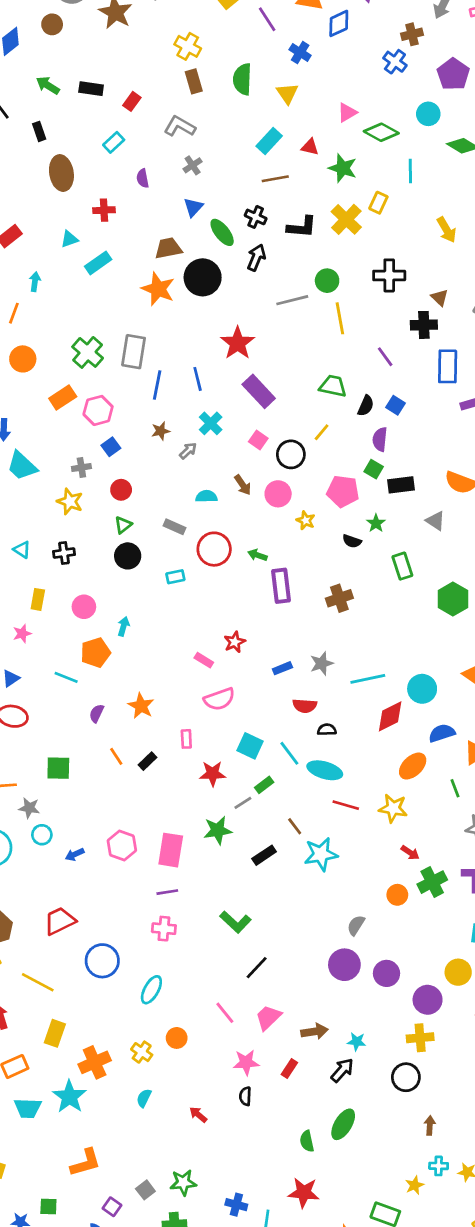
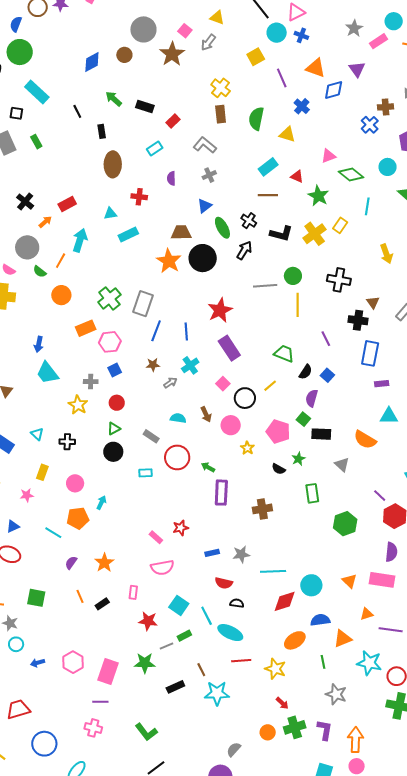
yellow triangle: (287, 93) -> (287, 134), turned -48
cyan arrow: (35, 282) -> (80, 240), size x1.6
red line: (346, 805) -> (241, 661), turned -30

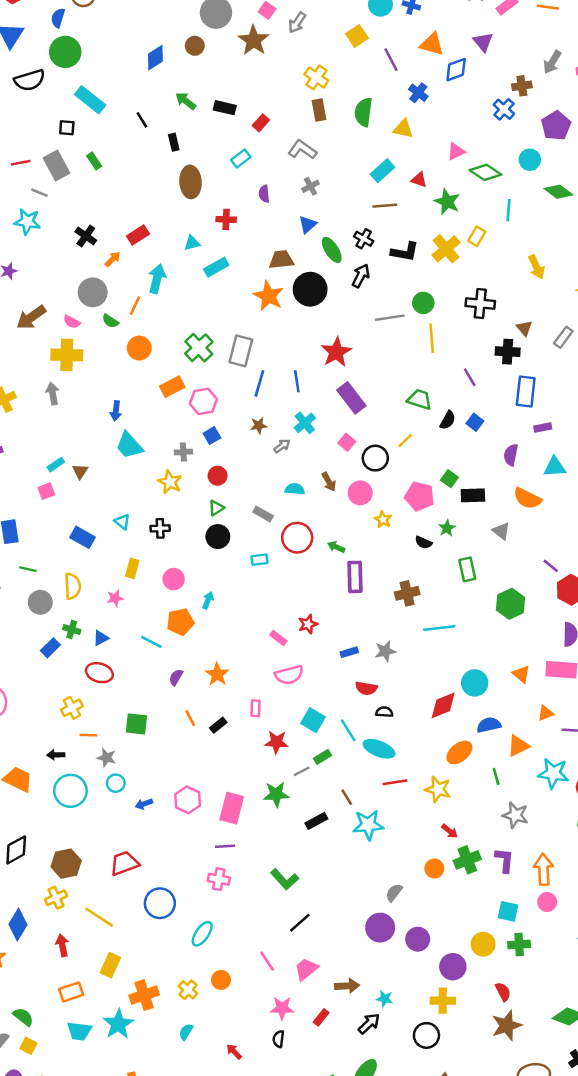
purple semicircle: (312, 398) -> (511, 455), moved
cyan line: (273, 571) -> (439, 628), moved

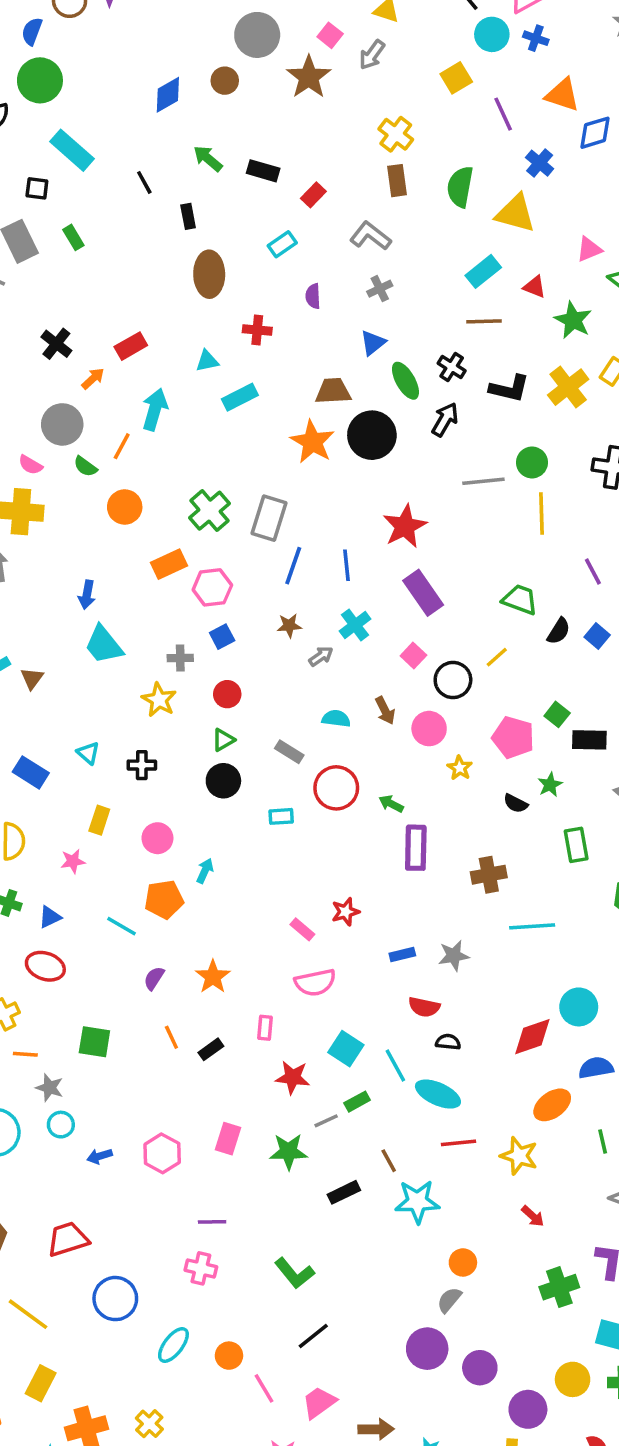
yellow triangle: (403, 129) -> (515, 213), size x1.4
pink rectangle: (232, 808) -> (228, 1139), moved, size x0.7
green cross: (467, 860) -> (559, 1287), moved
orange circle: (434, 868) -> (463, 1262), moved
orange circle: (221, 980) -> (229, 1356), moved

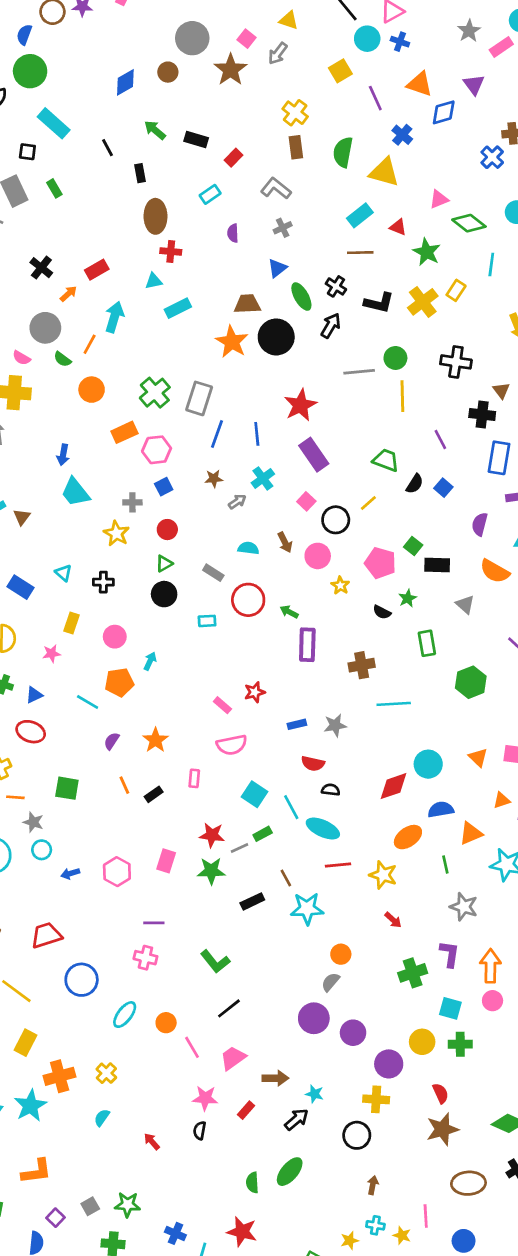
red cross: (257, 330) -> (171, 251), moved
red star: (293, 1077) -> (212, 835), moved

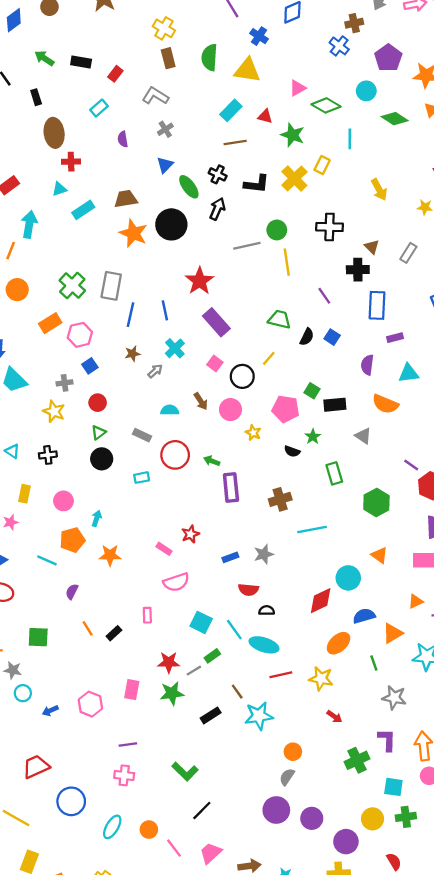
brown trapezoid: (247, 304) -> (126, 199), moved
orange star: (155, 740) -> (110, 555), moved, turned -30
orange triangle: (478, 757) -> (379, 555), moved

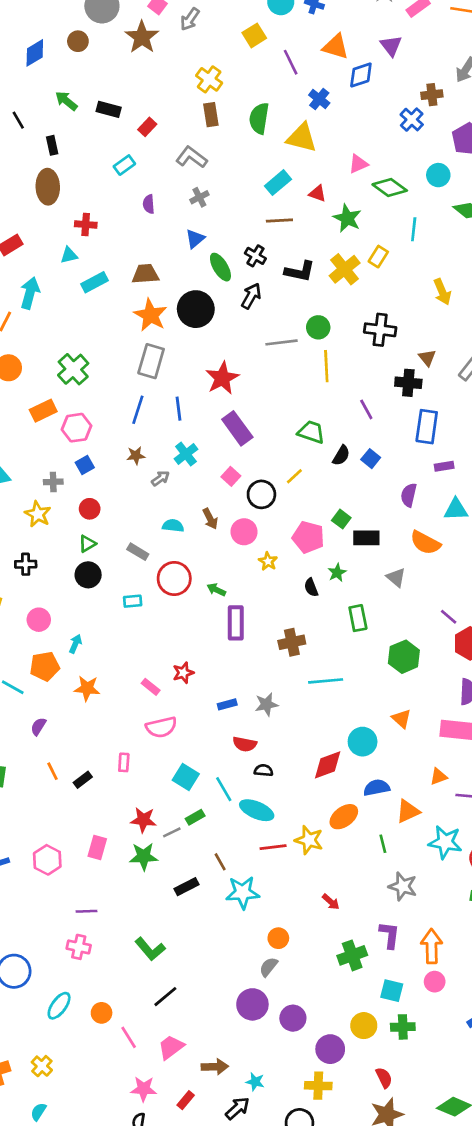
brown ellipse: (54, 133) -> (48, 187), moved
gray rectangle: (111, 286) -> (151, 361), moved
black semicircle: (292, 451) -> (311, 587), turned 42
yellow star: (321, 679) -> (309, 840), moved

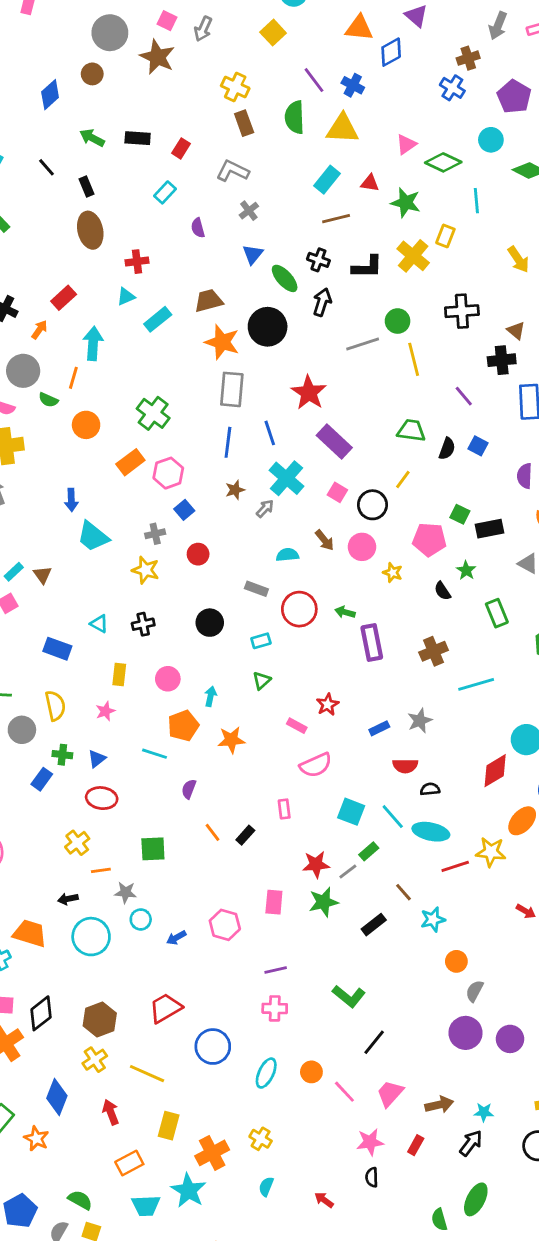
purple line: (291, 62) -> (314, 80), moved
cyan cross: (186, 454) -> (286, 478), size x1.4
green triangle: (87, 544) -> (262, 680), moved
cyan star: (243, 893) -> (433, 919), size x0.7
orange circle: (278, 938) -> (456, 961), moved

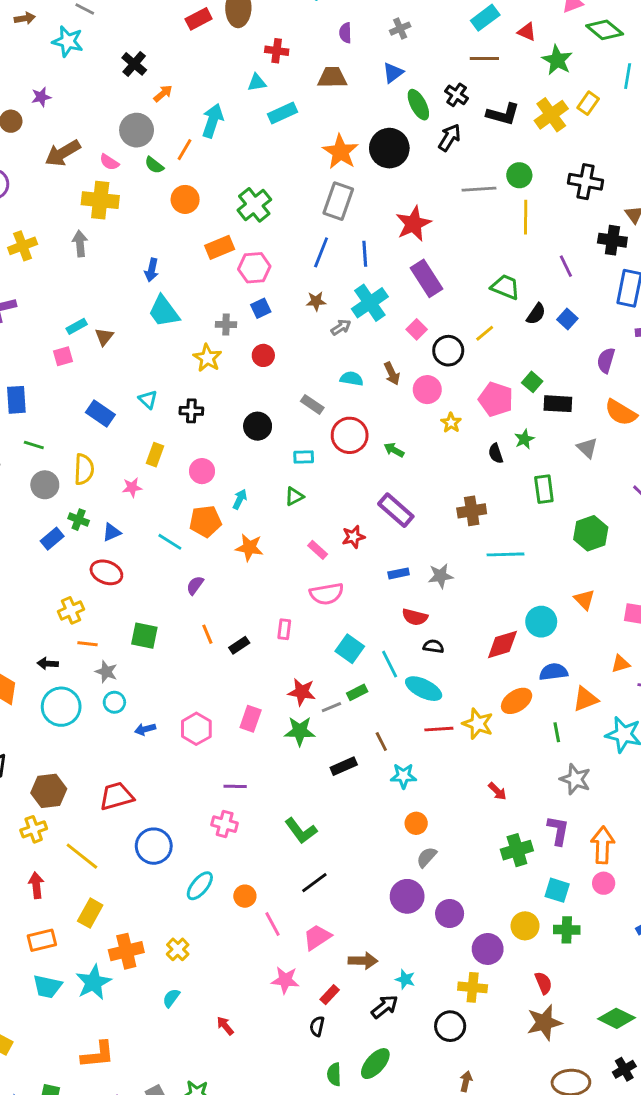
red rectangle: (64, 298) -> (199, 19), moved
brown trapezoid: (209, 301) -> (332, 77), moved
purple rectangle: (372, 642) -> (396, 510), moved, turned -52
black semicircle: (372, 1177) -> (317, 1026), moved

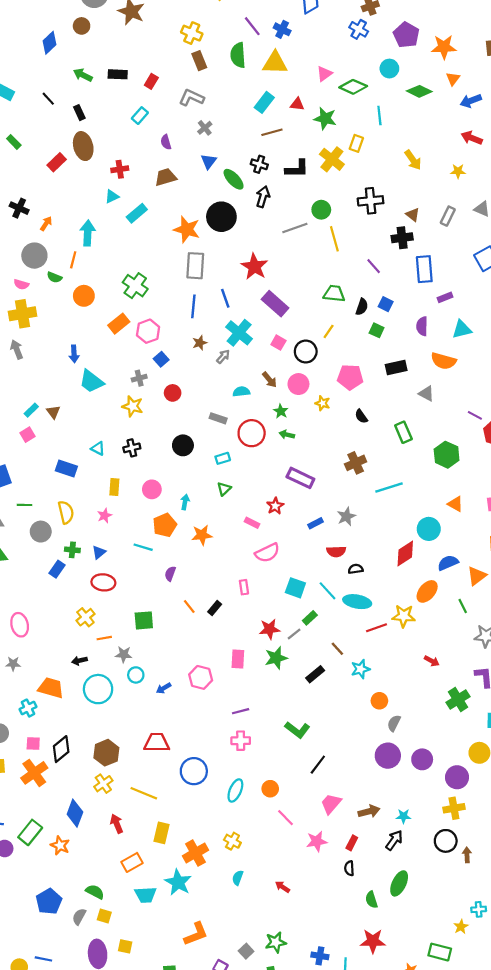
green square: (532, 382) -> (377, 330), moved
green star: (524, 439) -> (281, 411), moved
red trapezoid: (117, 796) -> (157, 743), turned 32
pink line: (272, 924) -> (286, 818), moved
brown arrow: (466, 1081) -> (467, 855), moved

